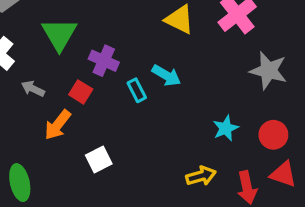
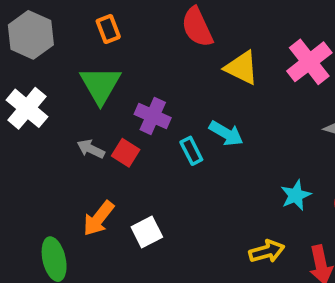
gray arrow: (33, 89) -> (91, 149), moved
orange arrow: (58, 125) -> (99, 218), moved

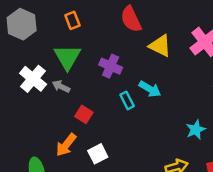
white cross: (27, 108) -> (33, 79), moved
purple cross: (153, 116) -> (111, 66), moved
gray arrow: (91, 149) -> (61, 86), moved
red square: (126, 153) -> (84, 114), moved

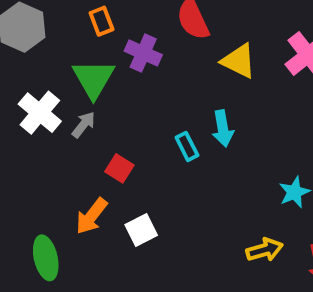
purple cross: (111, 66) -> (143, 53), moved
gray arrow: (61, 86) -> (84, 125), turned 102
cyan arrow: (150, 89) -> (223, 129), turned 50

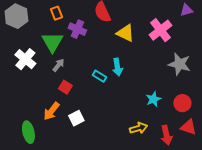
gray arrow: (84, 125) -> (58, 65), moved
cyan rectangle: (187, 146) -> (99, 76), turned -32

